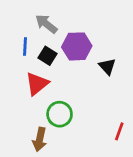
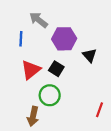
black square: (48, 56) -> (56, 69), moved

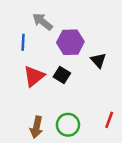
green circle: (50, 95) -> (68, 125), moved

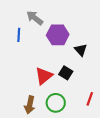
black square: (62, 75) -> (66, 73), moved
red triangle: (34, 76) -> (44, 76), moved

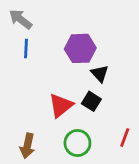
gray arrow: (35, 18) -> (20, 19), moved
black triangle: (81, 50) -> (100, 73), moved
brown arrow: (30, 105) -> (27, 146), moved

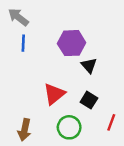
black square: (91, 101) -> (89, 100), moved

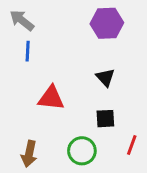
purple hexagon: (72, 43) -> (107, 23), moved
red triangle: (54, 94) -> (51, 98), moved, turned 45
black square: (89, 100) -> (105, 119), turned -35

